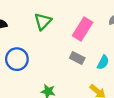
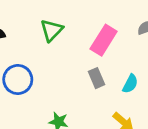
gray rectangle: (77, 58) -> (97, 78), turned 40

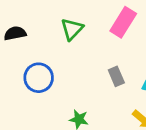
pink rectangle: (104, 40) -> (123, 22), moved

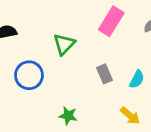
green triangle: (72, 29) -> (64, 44), moved

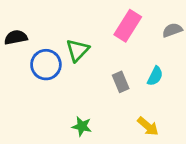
blue circle: (29, 75) -> (46, 65), moved
cyan semicircle: (137, 79) -> (155, 76), moved

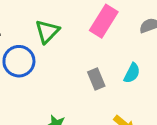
green triangle: (78, 50) -> (47, 31), moved

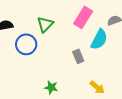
cyan semicircle: (132, 73) -> (99, 39), moved, size x1.5

